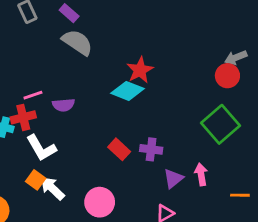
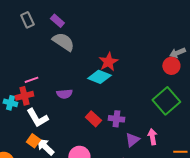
purple semicircle: (63, 105) -> (64, 94), moved

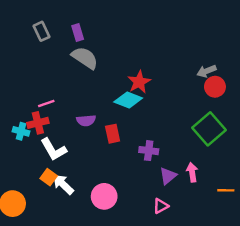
purple rectangle: (57, 21) -> (78, 33), turned 32
gray arrow: (177, 53) -> (207, 71), moved
red rectangle: (93, 119) -> (113, 134), moved, turned 35

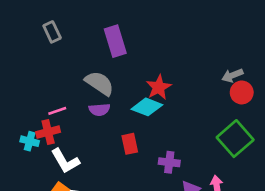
purple rectangle: (78, 33) -> (115, 41), moved, size x1.6
gray semicircle: (85, 58) -> (99, 83), moved
purple semicircle: (86, 120) -> (99, 110), moved

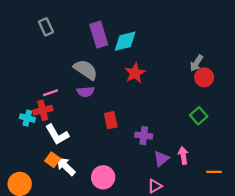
gray arrow: (232, 75) -> (196, 63), turned -35
cyan diamond: (147, 107) -> (125, 41), moved, turned -35
green square: (235, 139) -> (199, 116), size x0.6

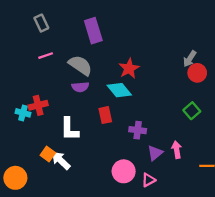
cyan diamond: (125, 41) -> (119, 90), moved, turned 65
pink line: (50, 93) -> (46, 56), moved
white L-shape: (57, 134) -> (69, 129), moved, turned 30
pink circle: (103, 177) -> (124, 171), moved

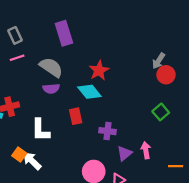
gray rectangle: (41, 23) -> (15, 35), moved

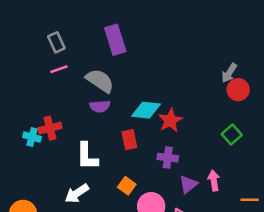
red star: (99, 70) -> (170, 120), moved
cyan diamond: (89, 92) -> (146, 110), turned -45
orange square: (19, 154) -> (127, 186), moved
white arrow: (32, 161) -> (77, 193), turned -78

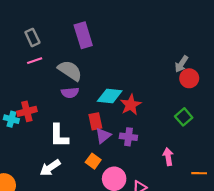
purple triangle: (188, 184) -> (103, 136), moved

